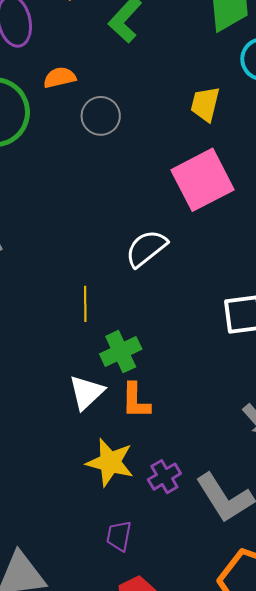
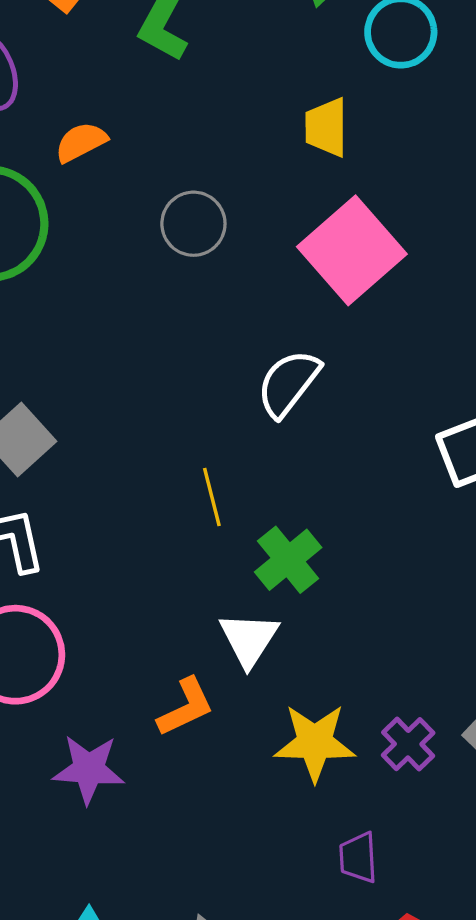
gray circle: (101, 116) -> (193, 224), moved
orange L-shape: (136, 401) -> (186, 707), moved, turned -102

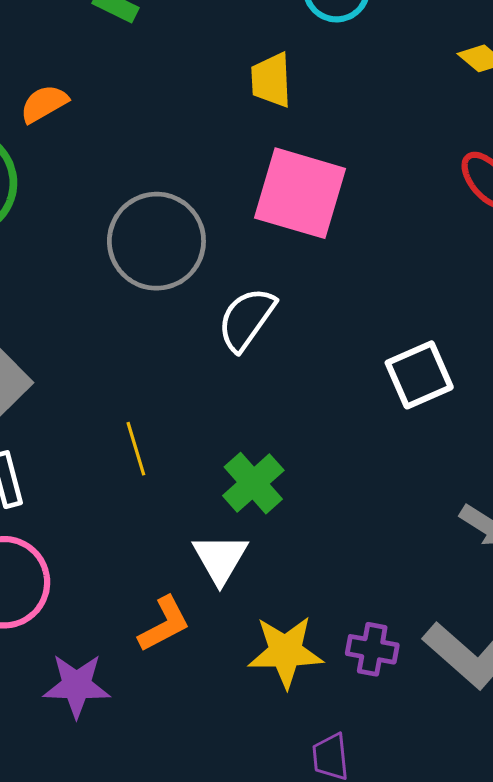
gray circle: (193, 224) -> (156, 241), moved, size x1.6
pink square: (352, 250) -> (300, 193), turned -30
yellow line: (212, 497) -> (136, 449), moved
purple cross: (408, 744) -> (372, 649), turned -33

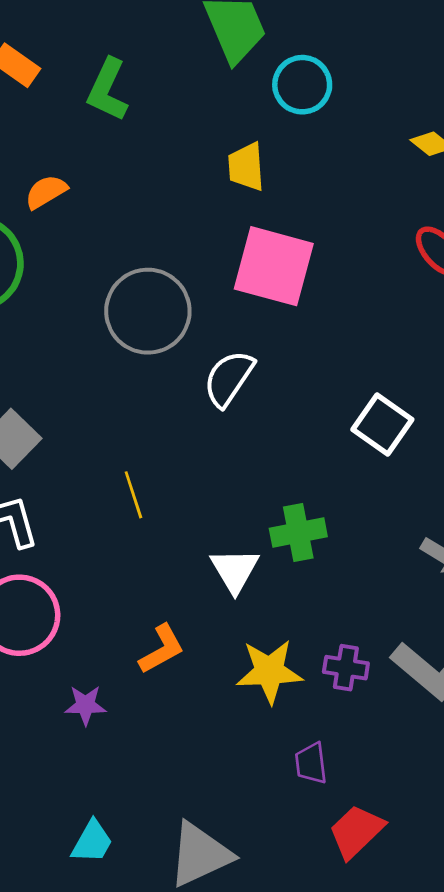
white square: (419, 375) -> (382, 424), turned -30
green cross: (253, 483) -> (298, 532), moved, turned 32
white triangle: (220, 558) -> (235, 570), moved
purple star: (77, 686) -> (86, 705), size x0.7

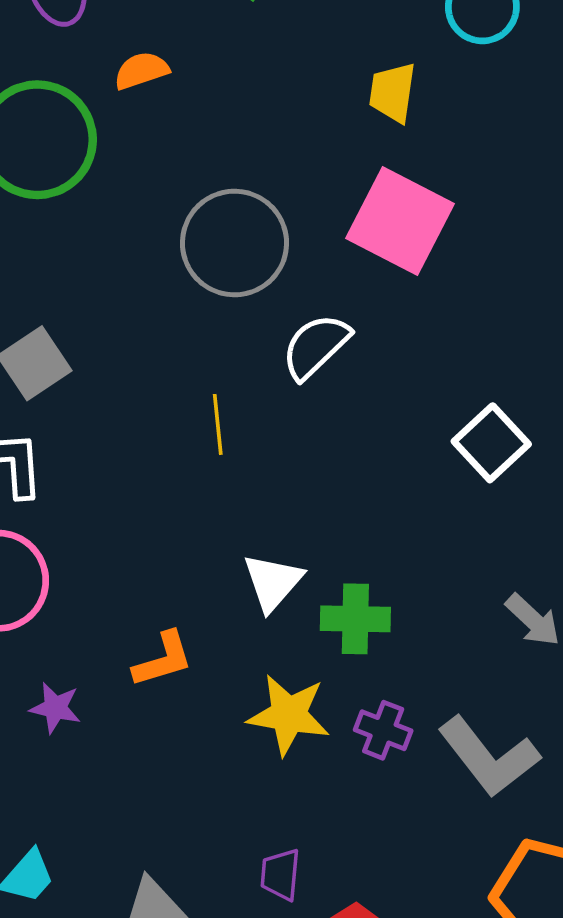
yellow line: (133, 495) -> (218, 424), moved
green cross: (298, 532) -> (355, 619), moved
purple trapezoid: (311, 763) -> (280, 875), moved

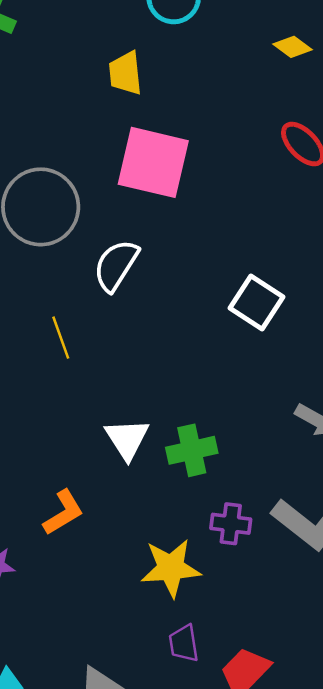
yellow star: (289, 715) -> (171, 568), moved

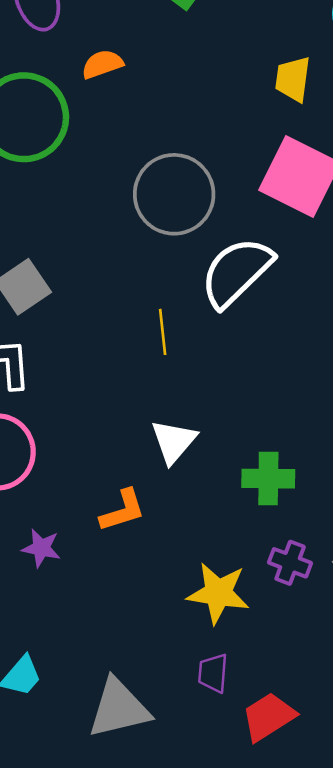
white semicircle: (116, 265) -> (236, 272), size x1.4
white triangle: (127, 439) -> (174, 441), moved

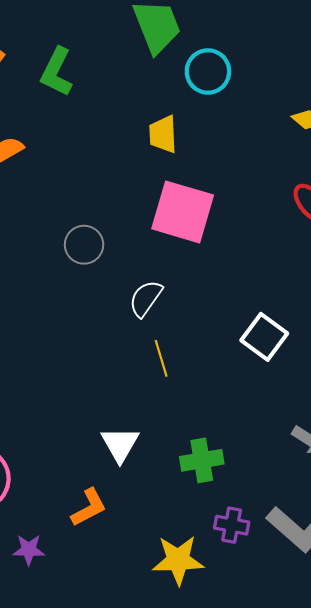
gray circle: (174, 194) -> (84, 245), size x0.6
white semicircle: (236, 272) -> (146, 298), size x0.6
yellow line: (163, 332) -> (161, 358), moved

